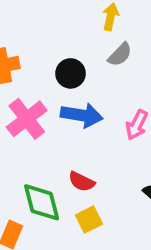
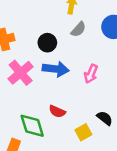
yellow square: (89, 220) -> (83, 132), moved

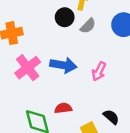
black circle: (47, 43) -> (65, 17), moved
red semicircle: (57, 111) -> (63, 108), turned 147

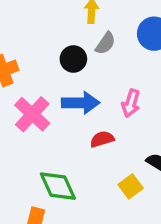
black circle: (65, 17) -> (73, 59), moved
red semicircle: (63, 108) -> (102, 139), moved

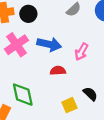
black circle: (73, 59) -> (28, 14), moved

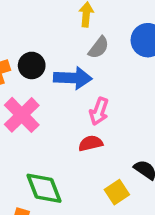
blue arrow: (49, 44) -> (73, 78), moved
pink arrow: (81, 52) -> (99, 111), moved

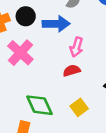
yellow square: (117, 192) -> (79, 107), moved

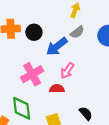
blue arrow: (56, 24) -> (57, 46), turned 125
pink cross: (20, 53) -> (32, 74), moved

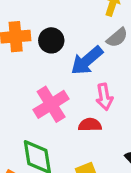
pink arrow: (67, 71) -> (104, 97), turned -42

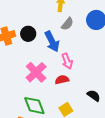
blue arrow: (87, 61) -> (52, 41), turned -65

